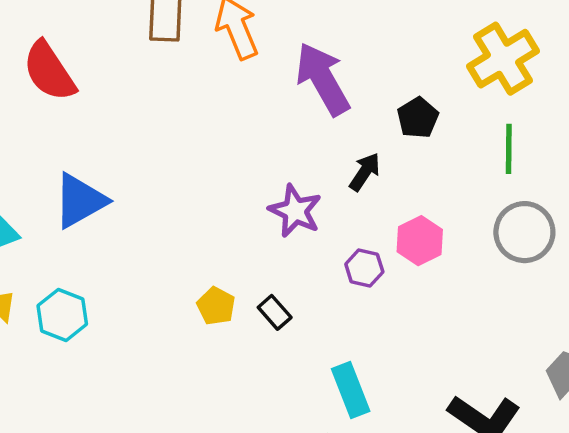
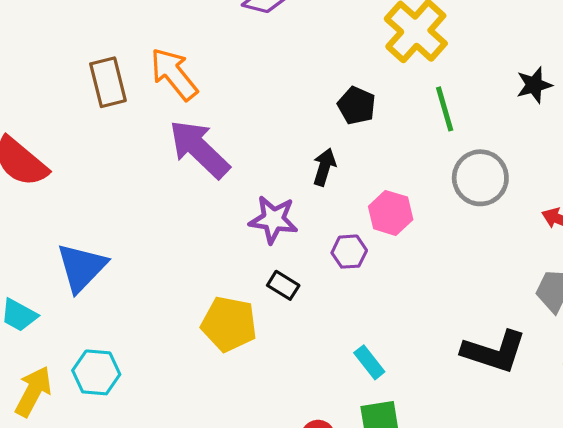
purple arrow: (323, 79) -> (199, 149), moved
yellow pentagon: (216, 306) -> (229, 324), size x1.6
black rectangle: (275, 312) -> (283, 285), moved
cyan rectangle: (351, 390) -> (369, 362), size x0.7

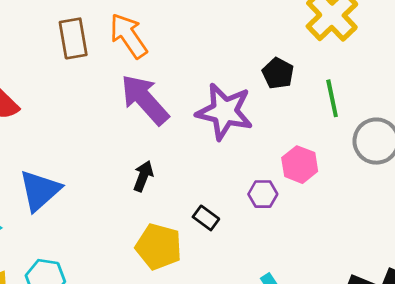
green line: (445, 109) -> (332, 98), moved
black arrow: (324, 167) -> (143, 176), moved
purple star: (273, 220) -> (225, 112), moved, size x1.4

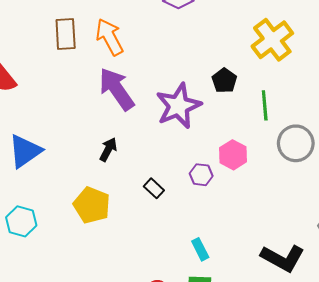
purple star: (225, 112) -> (178, 106), turned 30
yellow pentagon: (159, 247) -> (92, 205), moved

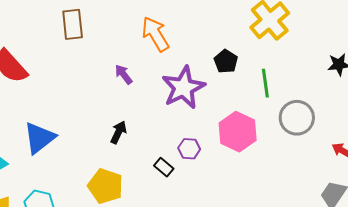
orange arrow: (110, 37) -> (155, 34), moved
purple arrow: (117, 89) -> (124, 74), size x0.5
pink hexagon: (233, 155) -> (238, 132), size x1.4
purple hexagon: (201, 175) -> (189, 149), moved

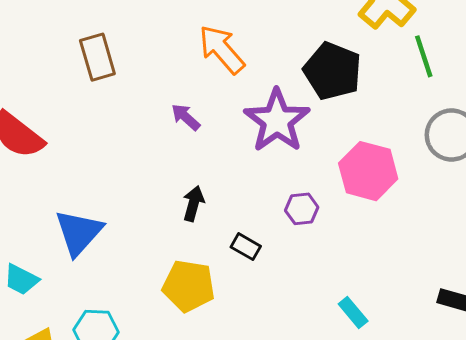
black pentagon: (226, 61) -> (332, 71), size x1.6
green line: (265, 83) -> (424, 56), moved
black rectangle: (164, 167) -> (246, 247), moved

